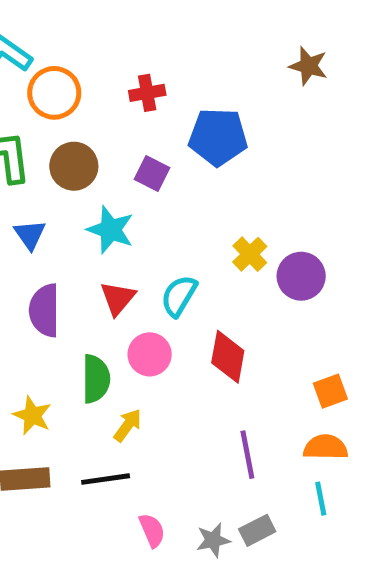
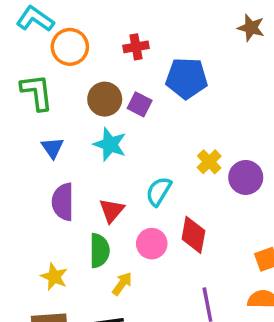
brown circle: (74, 166) -> (105, 99), moved
red triangle: (118, 298) -> (112, 211), moved
pink circle: (150, 354) -> (152, 244), moved

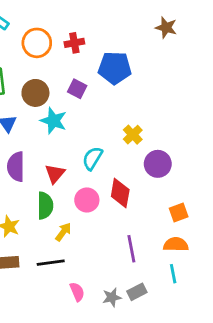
orange circle: (70, 47) -> (37, 43), moved
brown circle: (105, 99) -> (35, 93), moved
purple circle: (246, 177) -> (158, 164), moved

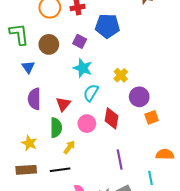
cyan star: (53, 121) -> (83, 68), moved
orange square: (179, 213) -> (152, 117), moved
orange semicircle: (176, 244) -> (165, 154), moved

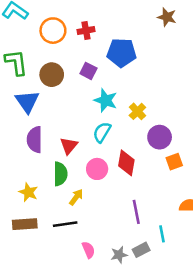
blue triangle: (28, 67) -> (27, 102), size x1.5
cyan star: (83, 68) -> (106, 100), moved
cyan line: (151, 178) -> (162, 234), moved

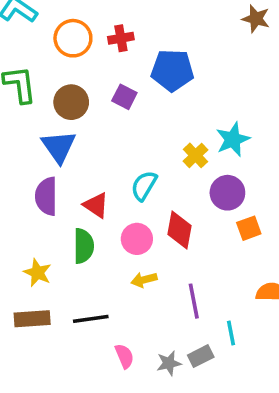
brown star: (167, 17) -> (256, 19), moved
cyan star: (106, 100) -> (233, 139), moved, turned 30
blue triangle: (27, 102) -> (59, 147), moved
red triangle: (69, 146) -> (96, 205), turned -36
yellow arrow: (76, 197) -> (144, 280), moved, turned -140

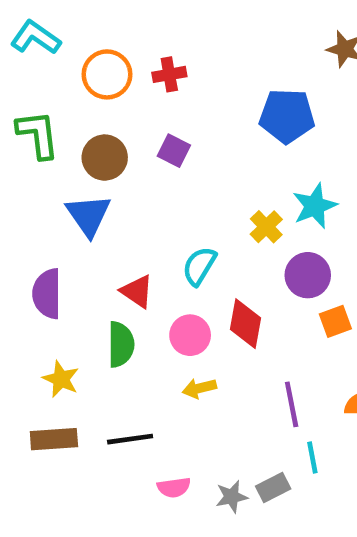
blue pentagon: (172, 70) -> (287, 116), moved
purple semicircle: (46, 196) -> (47, 294), moved
purple line: (194, 301) -> (292, 404), moved
pink semicircle: (124, 356) -> (174, 487), turned 105

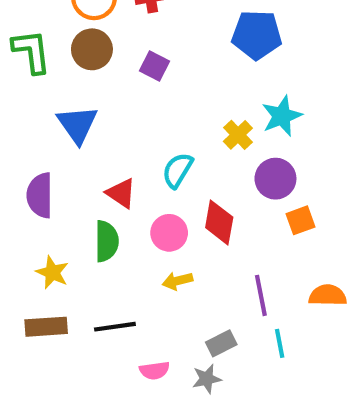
brown circle: (105, 158) -> (92, 49), moved
gray rectangle: (273, 487) -> (221, 343), moved

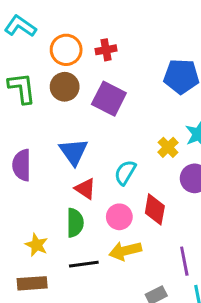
purple square: (155, 66) -> (109, 99), size x1.6
blue triangle: (77, 124) -> (73, 152), moved
purple semicircle: (40, 195) -> (22, 165), moved
yellow arrow: (177, 281) -> (125, 251), size x1.5
black line: (115, 327) -> (84, 264), moved

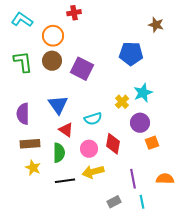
red cross: (106, 50) -> (74, 13), moved
cyan semicircle: (125, 172) -> (93, 119), turned -138
brown rectangle: (32, 283) -> (30, 144), moved

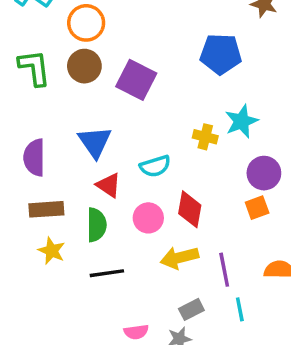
yellow cross: (122, 102) -> (205, 137), turned -32
purple circle: (140, 123) -> (264, 173), moved
yellow arrow: (93, 172) -> (179, 258), moved

